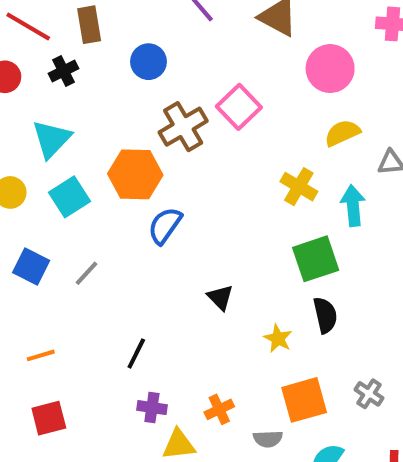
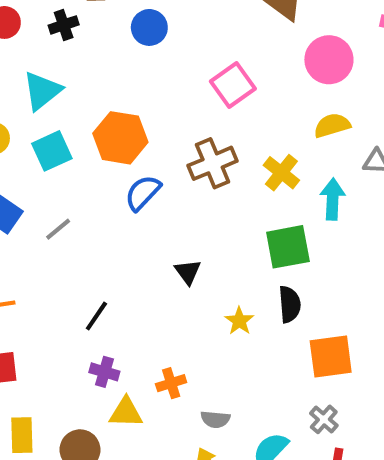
brown cross: (183, 127) -> (213, 163), moved
gray cross: (369, 394) -> (324, 419), moved
orange square: (304, 400) -> (331, 357), moved

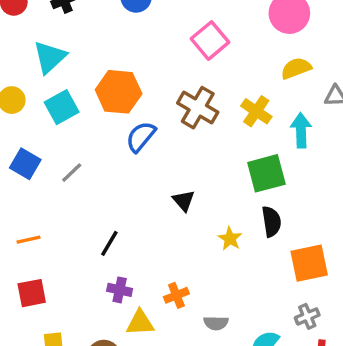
brown cross: (213, 163) -> (198, 108), turned -33
gray cross: (324, 419) -> (307, 316), turned 30

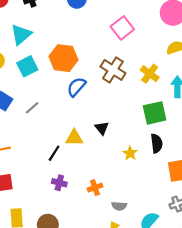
yellow triangle: (140, 323) -> (74, 138), moved

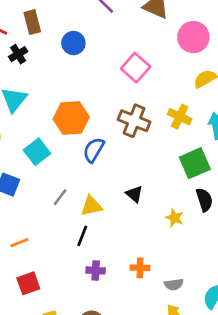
cyan square: (27, 66) -> (37, 152), moved
gray line: (32, 108) -> (60, 197), moved
yellow triangle: (74, 138) -> (91, 206), moved
orange cross: (95, 188) -> (140, 268), turned 32

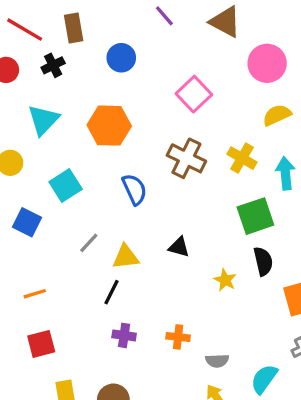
orange hexagon: (71, 118) -> (109, 126), moved
blue semicircle: (94, 150) -> (134, 189), turned 120
black triangle: (134, 194) -> (179, 247), turned -30

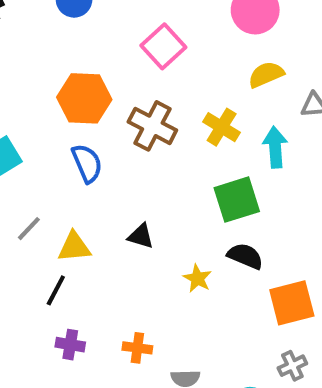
orange hexagon: (109, 126) -> (84, 98), moved
black semicircle: (263, 261) -> (245, 256), turned -56

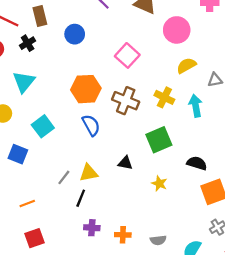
green square: (237, 200) -> (159, 140), moved
gray line: (29, 229) -> (64, 177), moved
black semicircle: (245, 256) -> (197, 163), moved
orange cross: (137, 348) -> (123, 235), moved

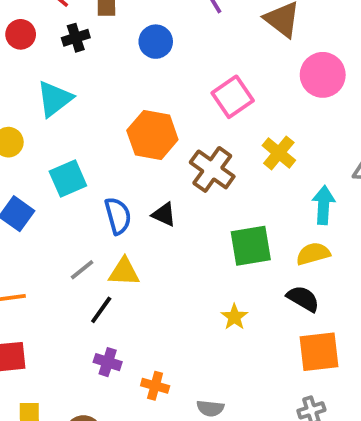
yellow semicircle: (186, 65) -> (313, 254), moved
yellow cross: (164, 97) -> (279, 153), moved
blue semicircle: (91, 125) -> (118, 216), moved
black triangle: (125, 163) -> (164, 215), moved

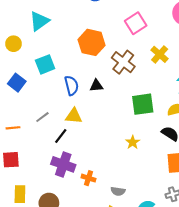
black triangle: (164, 215) -> (96, 86), turned -32
gray line: (82, 270) -> (42, 117), moved
purple cross: (108, 362) -> (63, 164), size x1.6

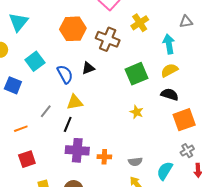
yellow cross: (160, 54) -> (140, 23), turned 30

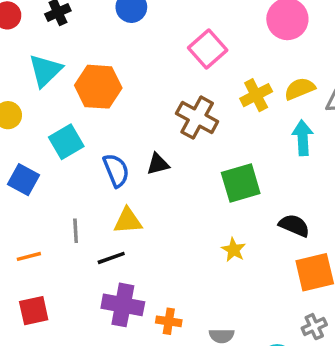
orange hexagon: (73, 29) -> (98, 87), moved
yellow semicircle: (169, 70) -> (300, 89), moved
gray line: (46, 111) -> (76, 231), turned -48
black line: (68, 124) -> (111, 258), turned 42

